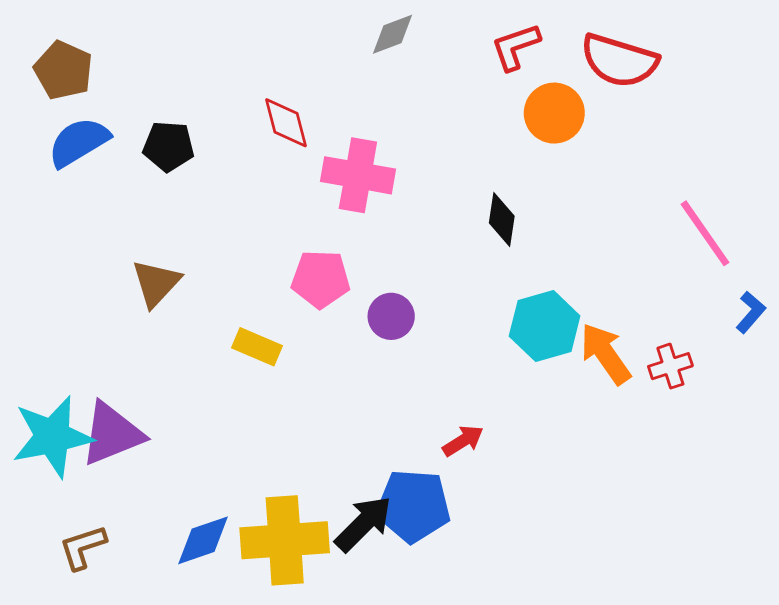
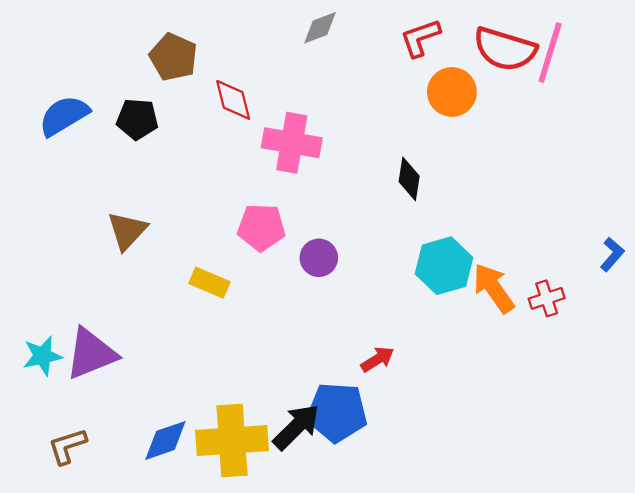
brown pentagon: (63, 70) -> (173, 57), moved
pink line: (705, 233) -> (550, 53), moved, turned 52
cyan star: (52, 437) -> (43, 356), size x0.6

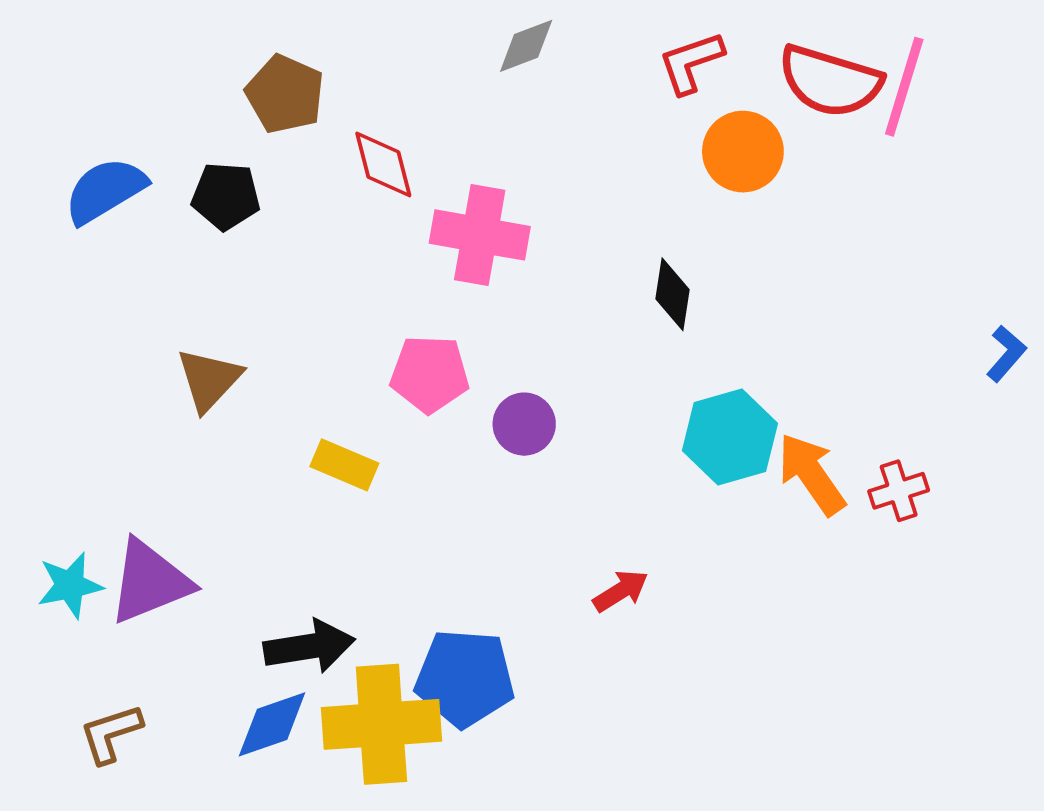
blue L-shape: (612, 254) -> (1006, 354), moved
blue pentagon: (337, 412) -> (465, 678), moved
black arrow: (296, 427) -> (309, 646), moved, turned 36

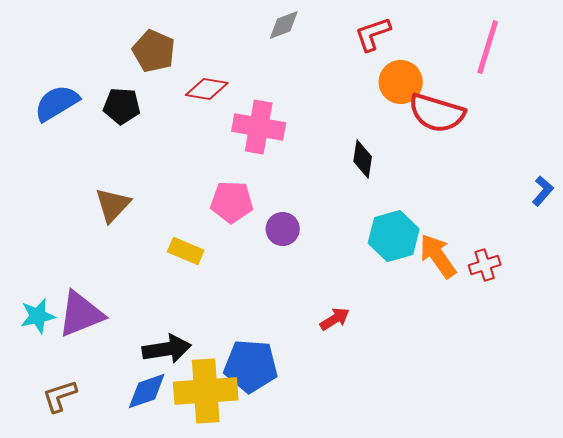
red semicircle: (830, 81) -> (437, 113), moved
red diamond: (383, 165) -> (207, 89), turned -66

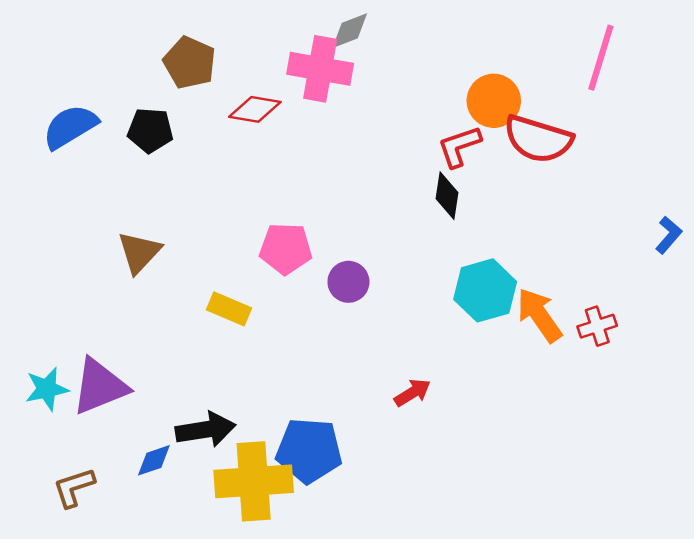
red L-shape: (373, 34) -> (459, 146), moved
pink cross: (259, 127) -> (320, 69), moved
blue diamond: (147, 391) -> (154, 460), moved, size x0.7

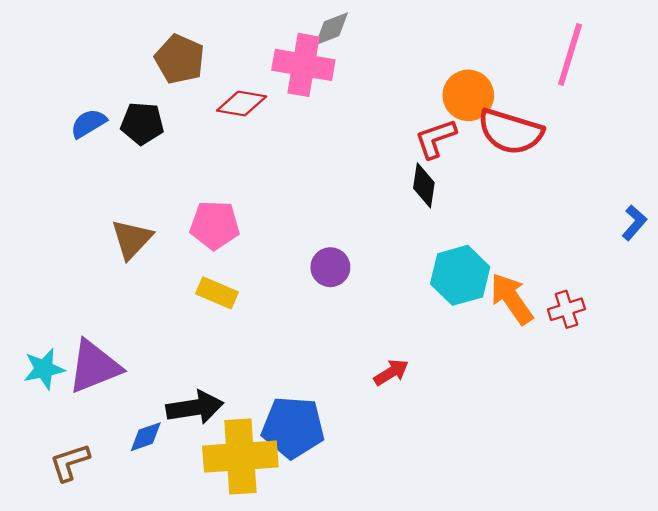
blue semicircle: (70, 127) -> (88, 123), moved, size x0.7
pink pentagon: (286, 249) -> (215, 225), moved

